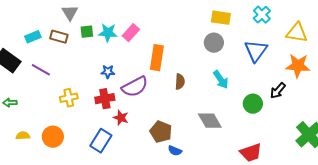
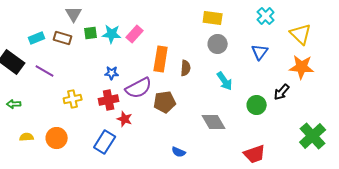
yellow rectangle: (221, 18) -> (213, 18), moved
yellow triangle: (297, 33) -> (301, 34), turned 35
blue triangle: (256, 51) -> (260, 52), size x0.7
brown semicircle: (180, 82) -> (186, 68), moved
brown pentagon: (161, 132) -> (165, 102), moved, turned -30

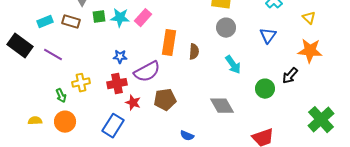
yellow triangle: (301, 34) -> (309, 18), size x0.6
brown pentagon: (165, 102) -> (165, 100), moved
green arrow: (14, 104) -> (61, 96), moved, turned -112

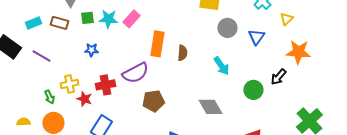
yellow triangle: (309, 18) -> (286, 19), moved, turned 32
gray circle: (226, 28) -> (227, 28), moved
blue star: (120, 57) -> (91, 50), moved
red star: (133, 103) -> (84, 99), moved

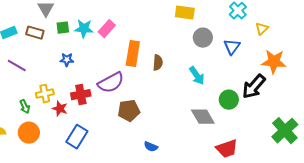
black arrow: (278, 77) -> (254, 87), size x1.5
gray diamond: (210, 107) -> (203, 117), moved

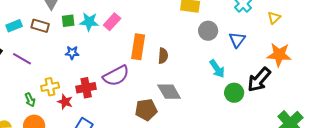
yellow triangle: (262, 29) -> (274, 18), moved
cyan arrow: (197, 76) -> (217, 69), moved
brown pentagon: (129, 111) -> (146, 110), moved
gray diamond: (203, 117) -> (169, 92), moved

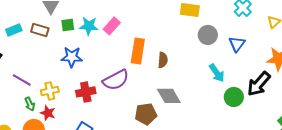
blue star: (72, 53) -> (72, 57), size x1.5
purple line: (22, 59) -> (22, 80), moved
red star: (65, 102) -> (48, 113), moved

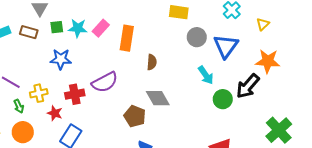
blue triangle: (237, 44) -> (226, 46), size x1.5
orange rectangle: (138, 51) -> (127, 38), moved
red star: (48, 113) -> (55, 113), moved
brown pentagon: (146, 114) -> (135, 116), turned 30

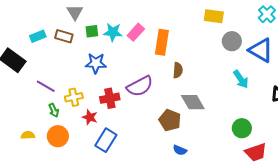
blue triangle: (226, 46) -> (261, 50), turned -36
brown semicircle: (152, 62) -> (178, 70), moved
green circle: (223, 99) -> (242, 128), moved

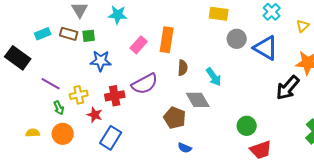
green square: (92, 31) -> (89, 36), moved
cyan star: (113, 32) -> (118, 15), moved
pink rectangle: (136, 32) -> (139, 45), moved
cyan arrow: (241, 79) -> (214, 77), moved

